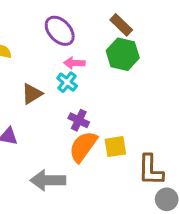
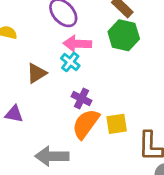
pink arrow: (74, 63) -> (77, 44), size x1.4

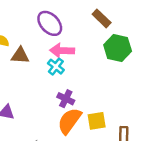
green hexagon: (124, 35) -> (118, 48), moved
brown triangle: (37, 73) -> (20, 55), moved, turned 36

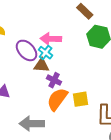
purple ellipse: (50, 23) -> (27, 50), moved
brown triangle: (20, 55) -> (41, 65), moved

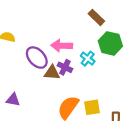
cyan cross: (46, 53) -> (88, 59), moved
purple cross: (54, 80) -> (65, 67), moved

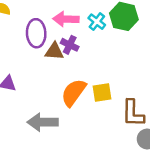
purple ellipse: (37, 58) -> (36, 33), turned 40
cyan cross: (88, 59) -> (97, 22), moved

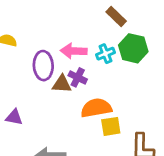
cyan cross: (97, 22) -> (105, 54), turned 30
orange semicircle: (74, 93) -> (96, 108), moved, turned 44

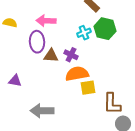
pink arrow: (74, 51) -> (46, 21), moved
purple cross: (78, 77) -> (71, 55), moved

